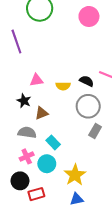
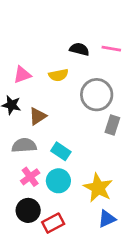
black semicircle: (87, 81) -> (79, 49), moved

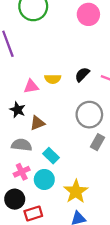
black semicircle: (79, 49) -> (82, 74), turned -70
yellow semicircle: (58, 75) -> (53, 79), moved

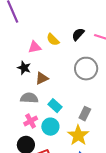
yellow semicircle: (53, 79) -> (53, 40), turned 48
gray rectangle: (97, 142) -> (85, 114), moved

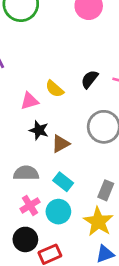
black star: (24, 68) -> (39, 130), moved
brown triangle: (42, 78) -> (61, 144), moved

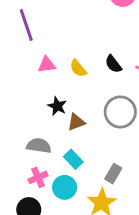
black semicircle: (90, 79) -> (113, 64), turned -84
pink triangle: (29, 101) -> (47, 65), moved

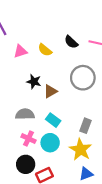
pink cross: (38, 177) -> (28, 139), turned -32

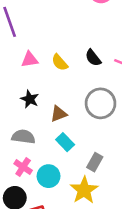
black star: (34, 82) -> (30, 99), moved
cyan rectangle: (53, 120) -> (65, 142), moved

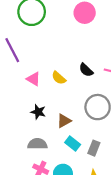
pink triangle: (30, 60) -> (33, 79), turned 48
gray rectangle: (95, 162) -> (94, 148), moved

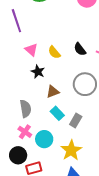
black star: (38, 112) -> (38, 72), moved
gray semicircle: (37, 144) -> (25, 109), turned 72

